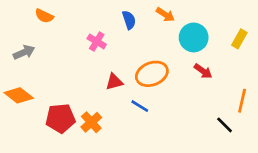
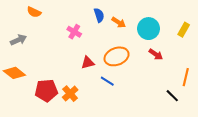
orange arrow: (165, 15) -> (119, 22), moved

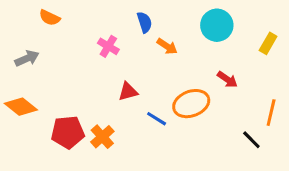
orange arrow: (119, 22) -> (167, 46), moved
cyan circle: (149, 29) -> (217, 25), moved
orange ellipse: (117, 56) -> (191, 104), moved

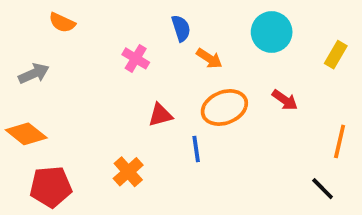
orange ellipse: (191, 104) -> (224, 108), moved
blue line: (157, 119) -> (196, 149), turned 50
red pentagon: (68, 132) -> (51, 187), moved
black line: (251, 140) -> (323, 189), moved

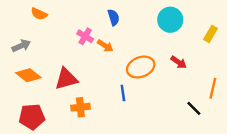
orange arrow: (209, 58) -> (105, 46), moved
red triangle: (160, 115) -> (66, 79), moved, size x1.5
orange diamond: (26, 134) -> (28, 75), moved
orange cross: (128, 172) -> (80, 107), turned 36
black line: (323, 189) -> (194, 108), moved

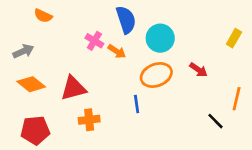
blue semicircle: (114, 17) -> (126, 20), size x1.5
cyan circle: (170, 20) -> (160, 38), moved

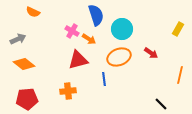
red triangle: (73, 88) -> (78, 60), moved
black line: (216, 121) -> (161, 104), moved

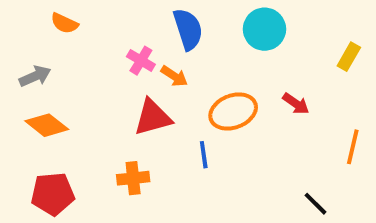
cyan circle: (122, 29) -> (264, 29), moved

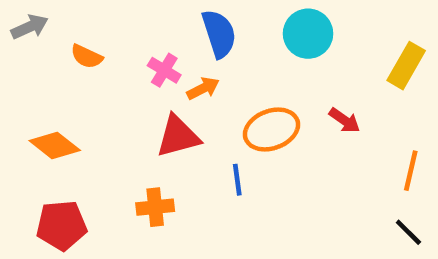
orange semicircle: (64, 23) -> (87, 56), moved
yellow rectangle: (349, 57) -> (406, 66), size x1.4
gray arrow: (35, 76) -> (30, 27), moved
orange arrow: (174, 76) -> (203, 88), turned -60
black line: (315, 204) -> (408, 232), moved

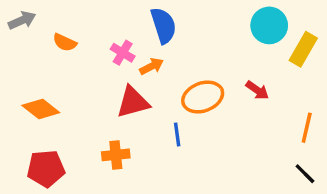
cyan circle: (308, 34) -> (269, 25), moved

